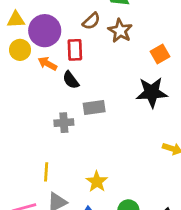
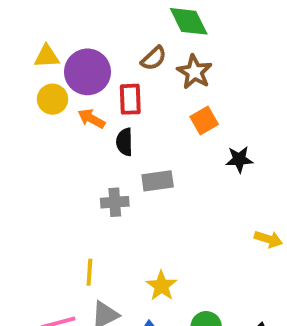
orange square: (160, 54) -> (204, 121), moved
black semicircle: (71, 80) -> (124, 142), turned 36
black star: (152, 92) -> (239, 159), size x0.6

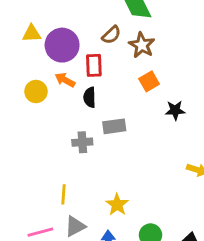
yellow circle: (53, 99) -> (36, 91), moved

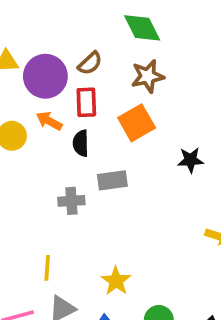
brown semicircle: (111, 35) -> (90, 63), moved
brown star: (142, 45) -> (148, 76), turned 30
orange square: (149, 81) -> (137, 123), moved, size x1.4

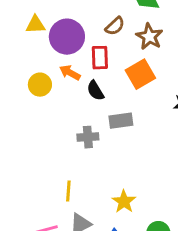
brown semicircle: (90, 63) -> (115, 26), moved
brown star: (148, 76) -> (149, 37), turned -30
black semicircle: (81, 143) -> (95, 91), turned -30

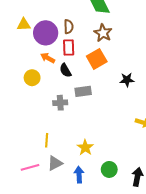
brown semicircle: (115, 26) -> (69, 27), moved, turned -48
yellow circle: (40, 85) -> (32, 78), moved

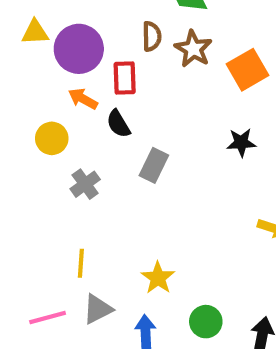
brown semicircle: (69, 27) -> (152, 36), moved
orange square: (97, 59) -> (247, 70), moved
gray rectangle: (83, 91) -> (154, 165), turned -56
gray cross: (60, 103) -> (85, 184), moved, turned -32

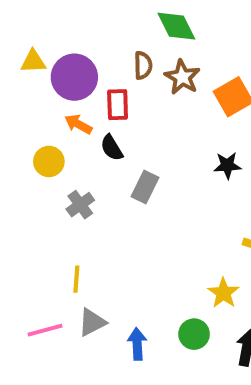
yellow star: (158, 278) -> (223, 293), moved

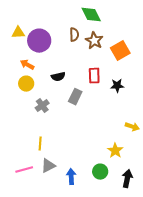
red rectangle: (118, 105) -> (94, 76), moved
orange arrow: (78, 124) -> (27, 65), moved
black semicircle: (112, 148) -> (58, 77), turned -72

